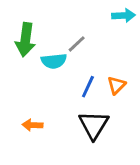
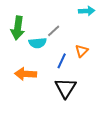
orange triangle: (116, 85) -> (82, 51), moved
orange arrow: (32, 125) -> (26, 74), moved, size x1.5

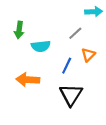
green arrow: (18, 28) -> (19, 30), size x0.7
gray line: (54, 31) -> (75, 33), moved

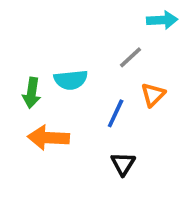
green arrow: (19, 30) -> (32, 93), moved
black triangle: (71, 95) -> (123, 164), size x0.6

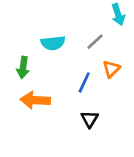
cyan arrow: (162, 20) -> (118, 15), turned 75
cyan semicircle: (71, 80) -> (53, 43), moved

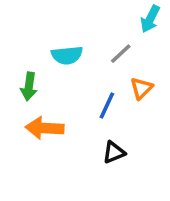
cyan arrow: (118, 15) -> (150, 19), turned 45
black triangle: (90, 119) -> (114, 152), turned 36

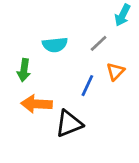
black triangle: (114, 152) -> (69, 124), moved, size x1.5

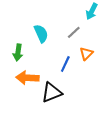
cyan semicircle: (55, 45) -> (41, 33), turned -108

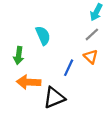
gray line: (74, 32) -> (92, 34), moved
orange triangle: (86, 54) -> (91, 57), turned -32

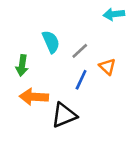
cyan arrow: (96, 12) -> (114, 14), turned 56
gray line: (92, 34) -> (80, 51), moved

